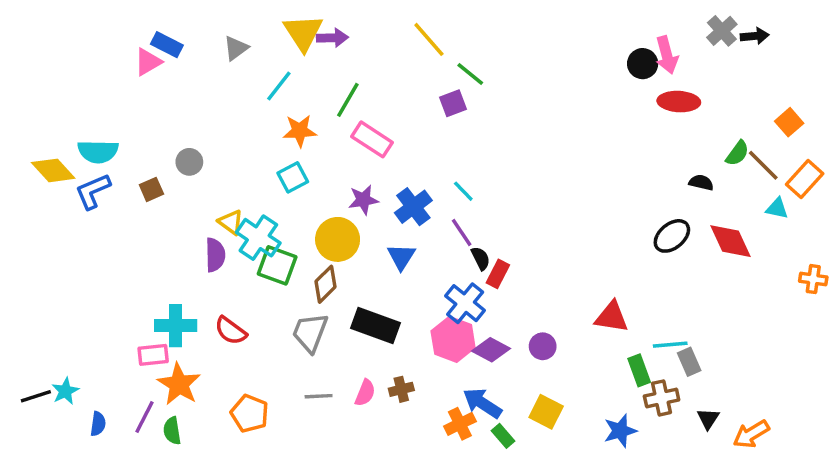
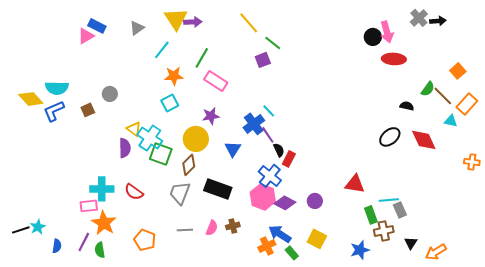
blue cross: (413, 207) -> (254, 124), moved

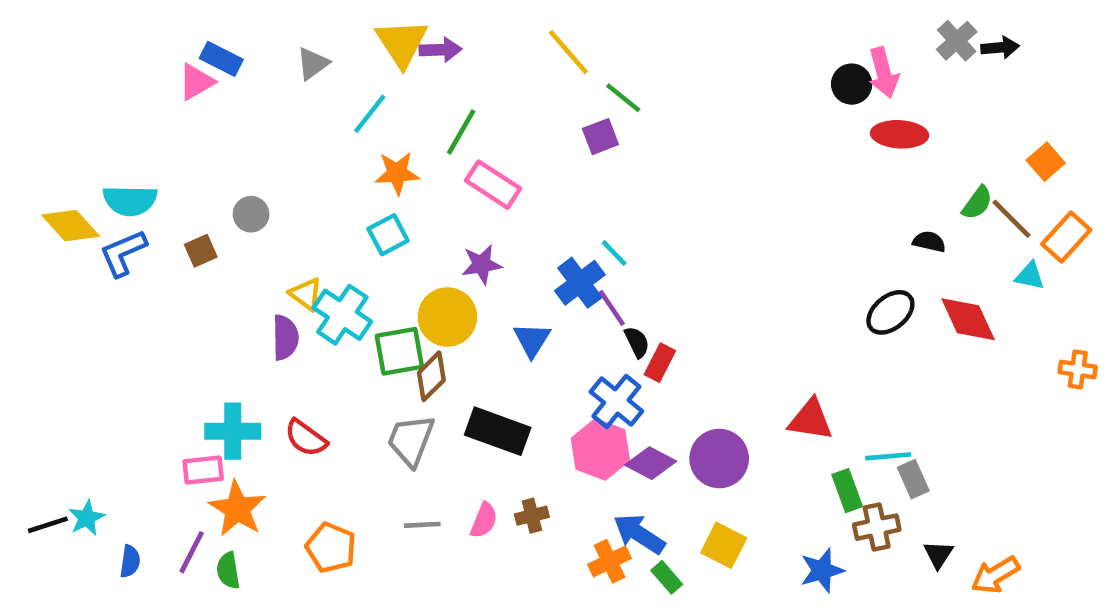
green square: (161, 154) -> (399, 351), moved, turned -30
purple circle: (315, 201) -> (719, 459), size x1.6

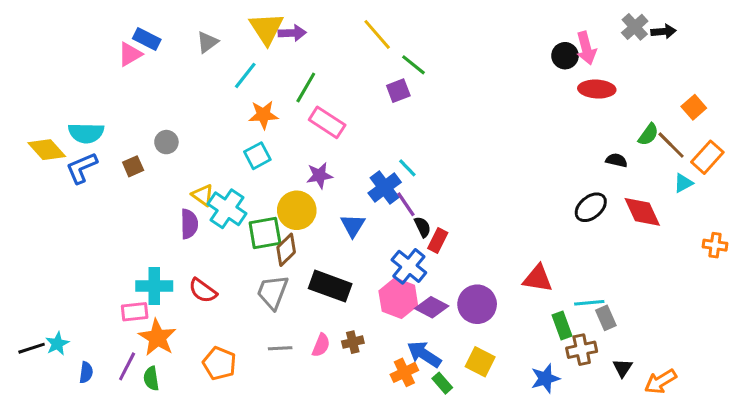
cyan triangle: (1030, 276) -> (683, 183), turned -40

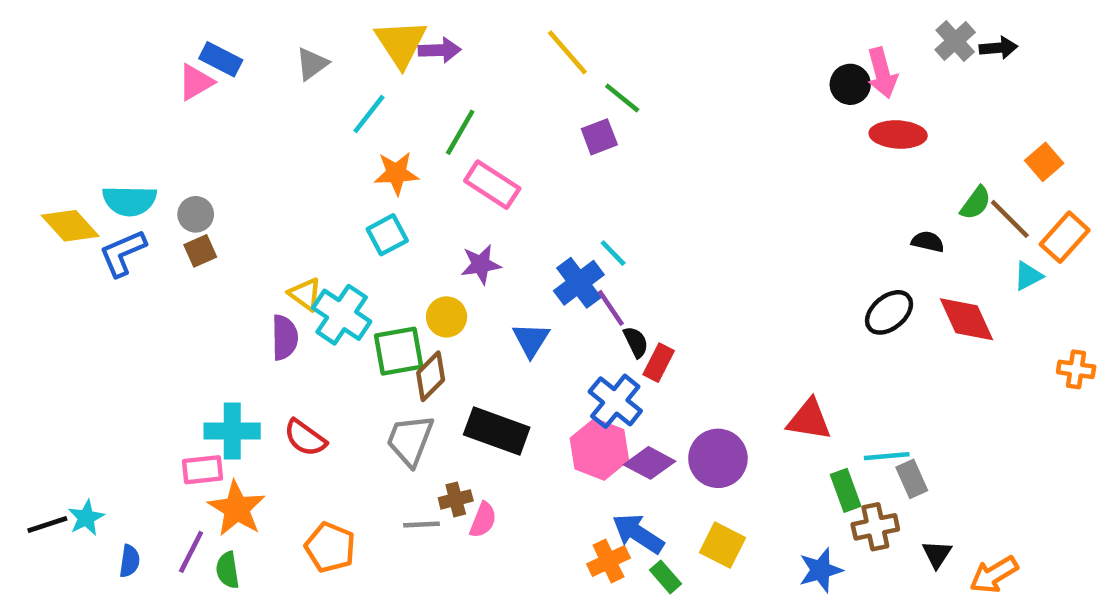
gray circle: (166, 142) -> (196, 214), moved
yellow circle: (297, 210) -> (447, 317), size x0.7
brown cross: (353, 342) -> (456, 499), moved

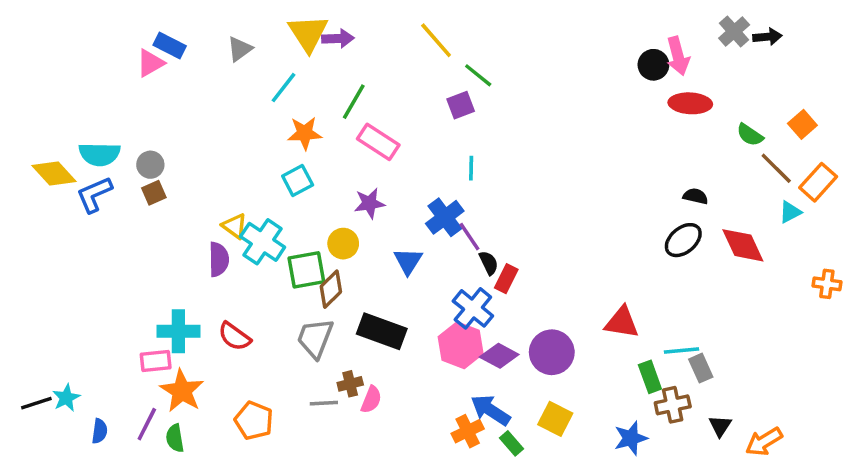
green semicircle: (976, 203) -> (750, 135), moved, turned 88
black semicircle: (928, 242) -> (696, 196), moved
cyan line: (613, 253) -> (471, 168), moved, turned 45

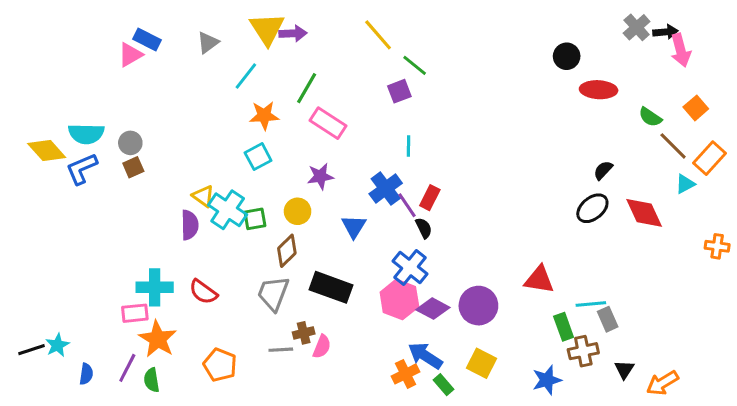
pink arrow: (678, 56) -> (681, 50), moved
black semicircle: (696, 196) -> (603, 170), turned -60
green square: (306, 270) -> (255, 219), moved, size x0.7
red rectangle: (506, 279) -> (430, 198), moved

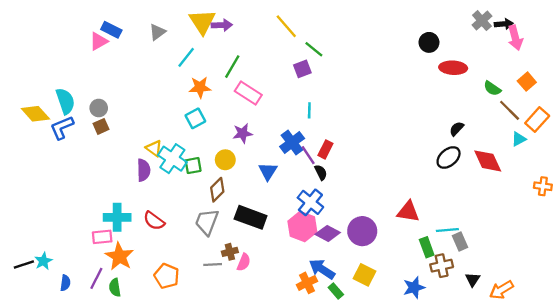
cyan semicircle: (86, 134) -> (65, 101), turned -110

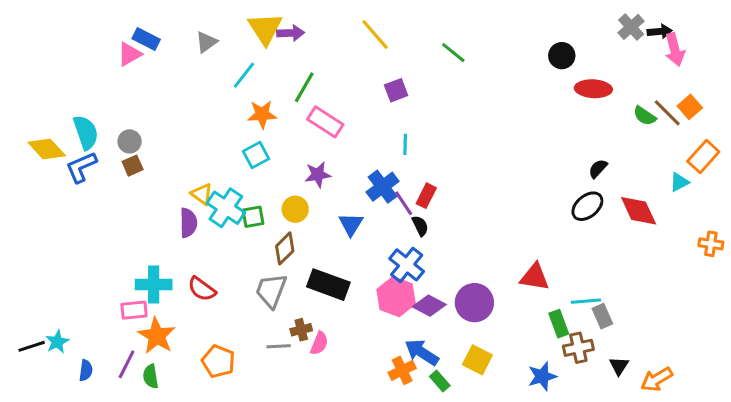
green line: (314, 49) -> (453, 53), moved
brown line: (510, 110) -> (667, 113), moved

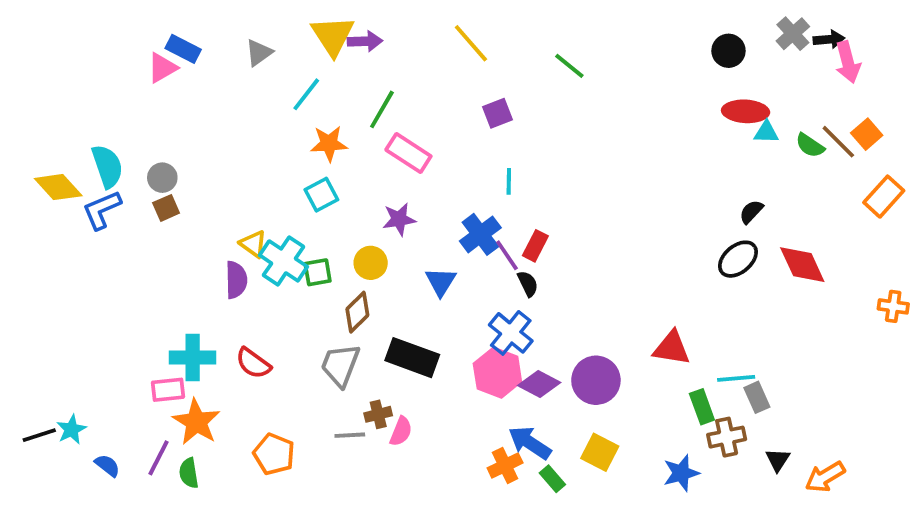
black circle: (562, 56) -> (728, 51), moved
cyan triangle: (679, 182) -> (766, 132), moved, turned 30
blue semicircle: (86, 370) -> (107, 465), turned -60

